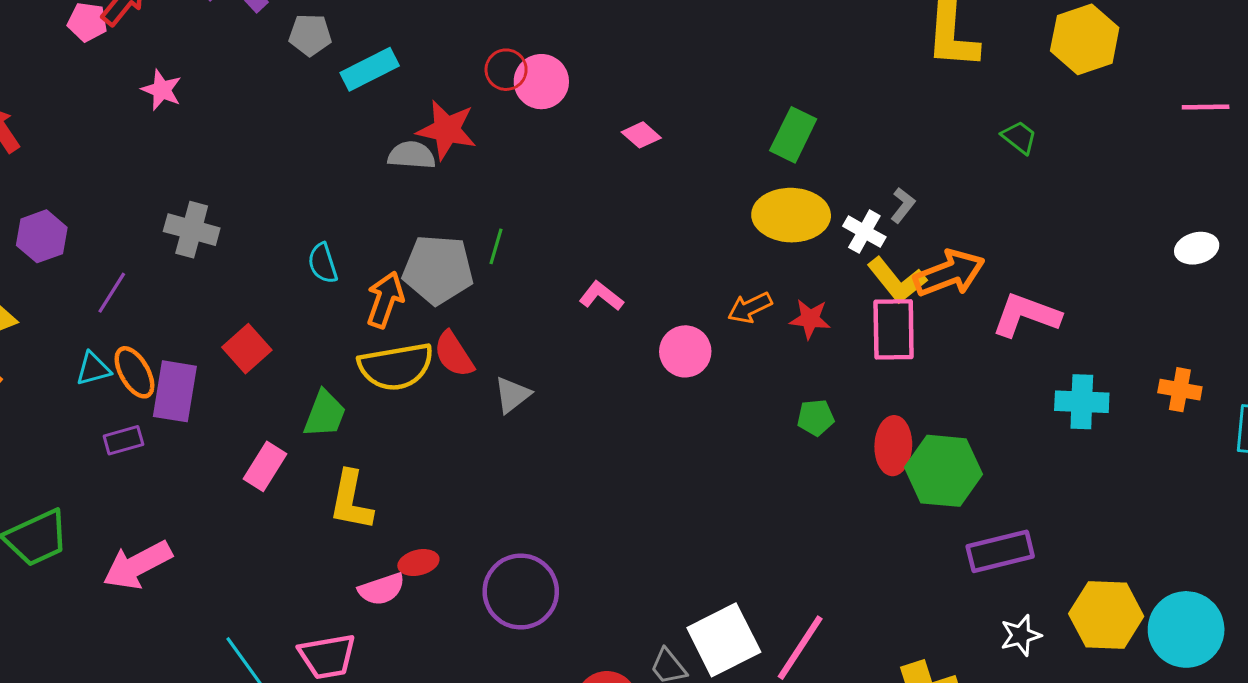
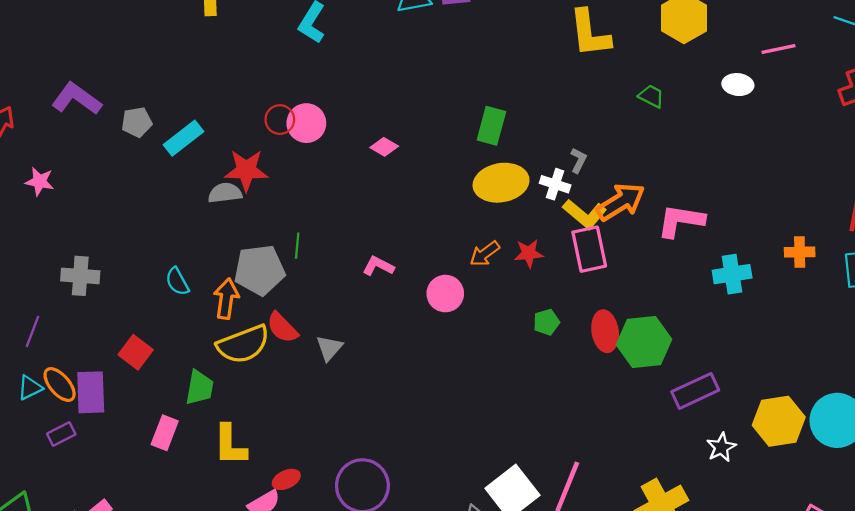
white ellipse: (1197, 248) -> (738, 85), moved, turned 32

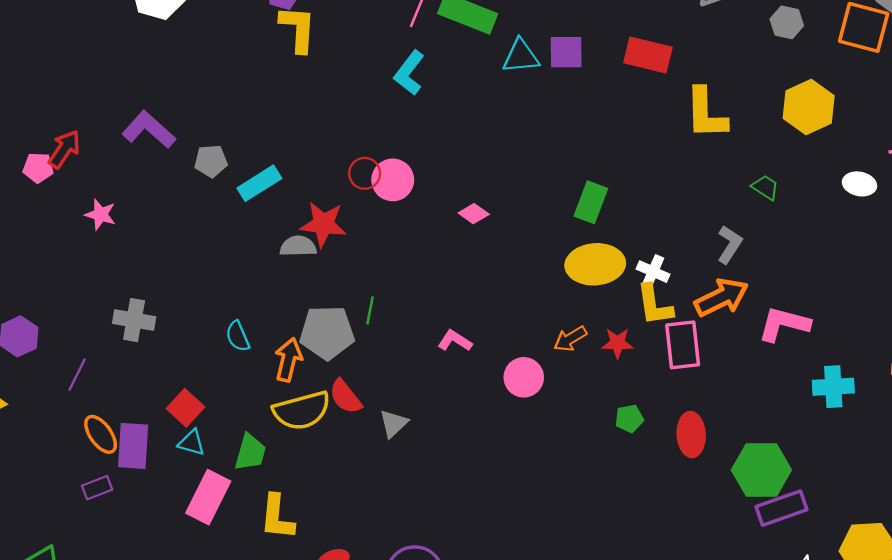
gray L-shape: (578, 160) -> (730, 244), moved, size x1.4
yellow L-shape: (585, 214) -> (654, 305), moved, turned 36
green hexagon: (644, 342) -> (761, 470), moved
cyan triangle: (30, 388) -> (192, 443), moved, turned 36
pink rectangle: (165, 433) -> (208, 497), size x1.4

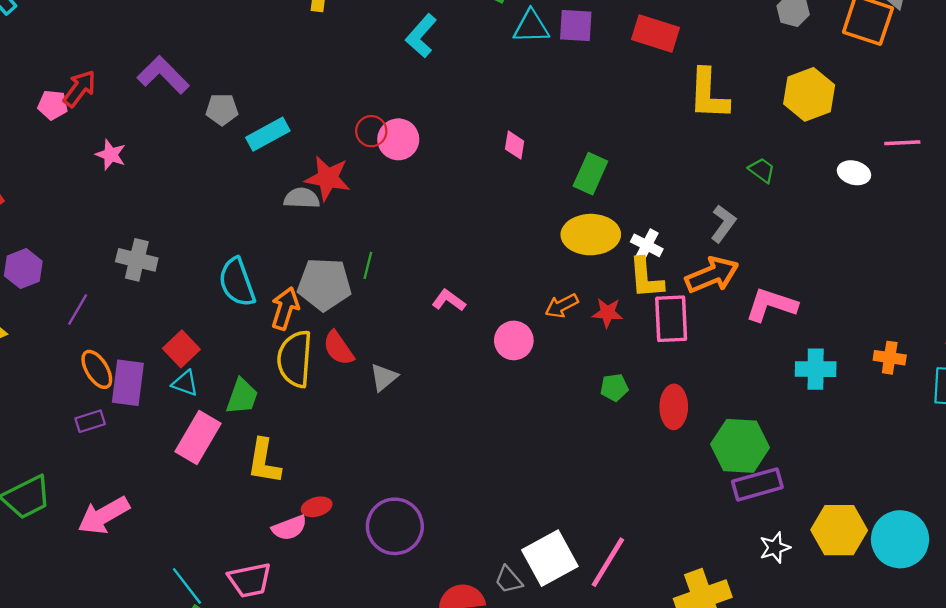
pink diamond: (474, 214) -> (515, 145), moved, turned 60
cyan semicircle: (238, 336) -> (237, 282), size x1.6
yellow semicircle: (302, 411) -> (295, 359), turned 106

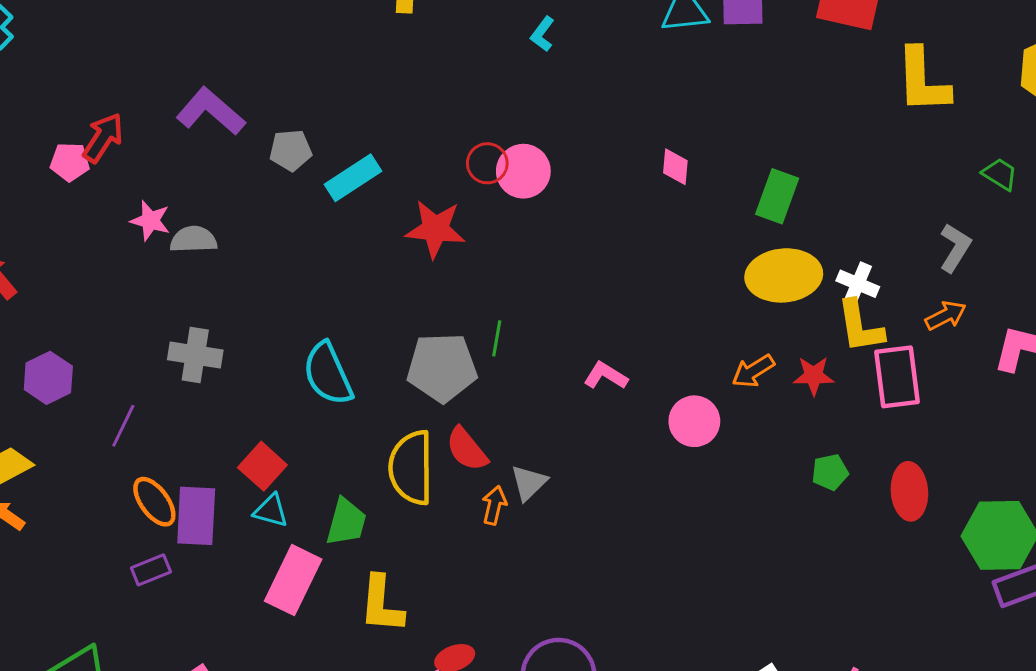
cyan L-shape: (421, 36) -> (542, 34), size x0.6
gray semicircle: (302, 198) -> (193, 239), moved
orange arrow: (712, 275) -> (946, 316), size x0.6
orange arrow: (285, 308) -> (494, 505), moved, size x0.7

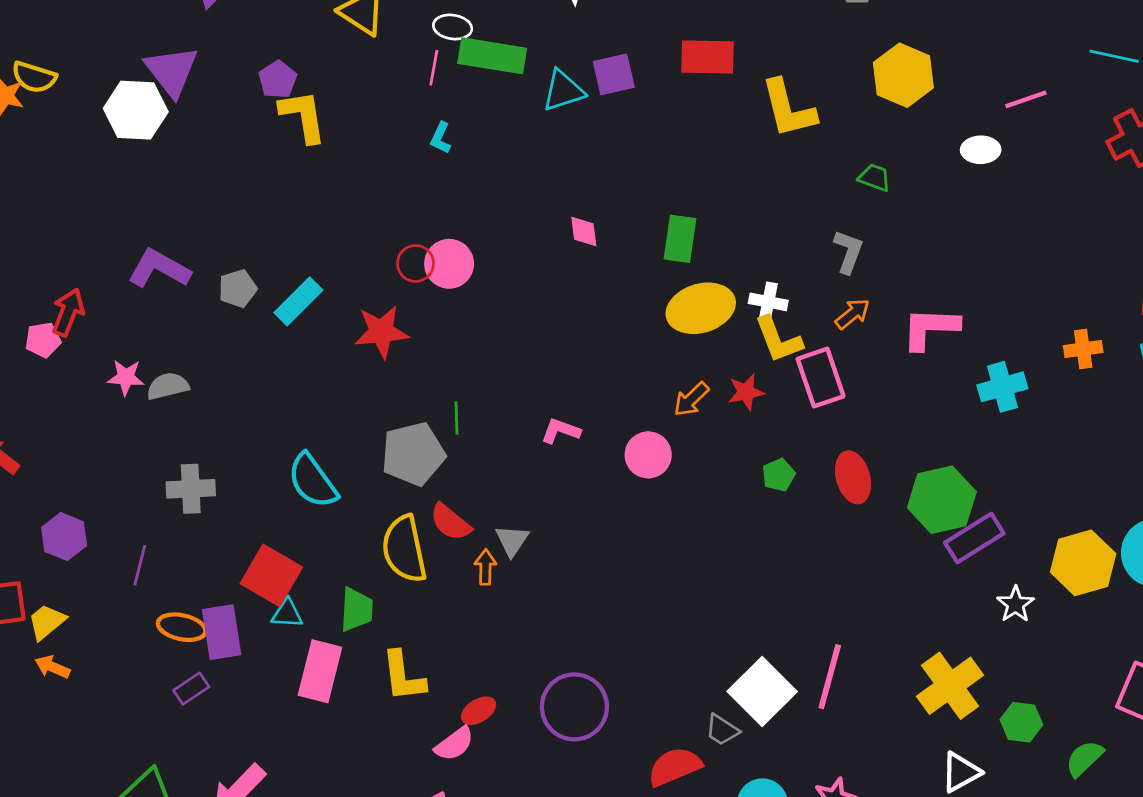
red square: (262, 466) -> (271, 575), size x1.4
orange ellipse: (154, 502) -> (182, 627), turned -30

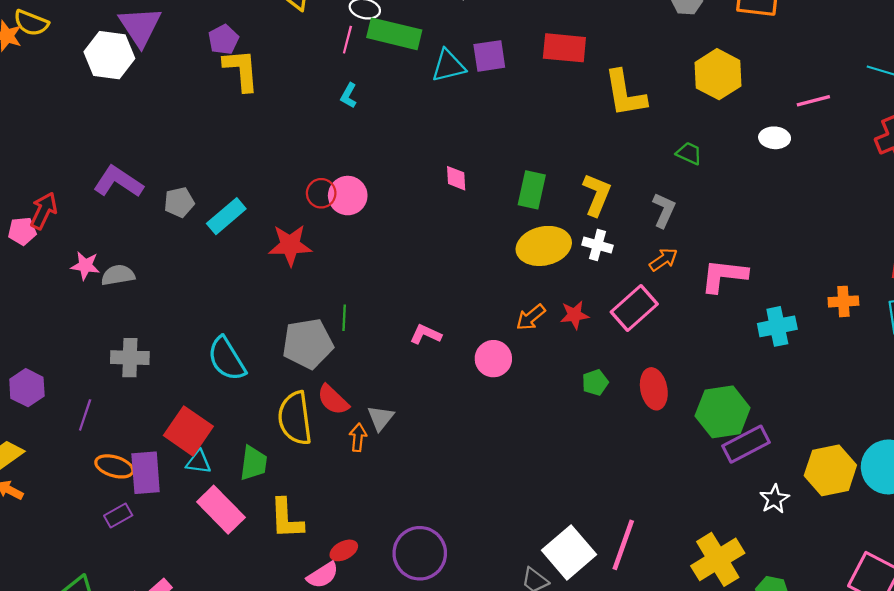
yellow L-shape: (778, 339) -> (597, 195), moved, turned -141
pink rectangle: (821, 378) -> (634, 308), turned 63
pink rectangle: (320, 671) -> (221, 510), turned -63

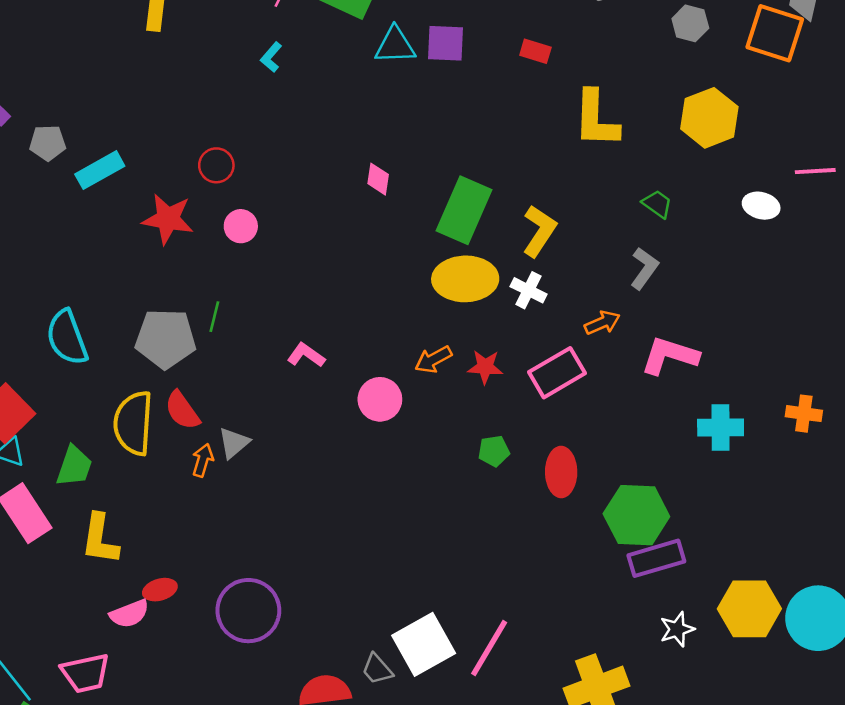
red rectangle: (564, 48) -> (535, 51), size x0.6
green rectangle: (532, 190) -> (464, 210), size x1.4
pink circle: (348, 196) -> (241, 226), moved, size x0.7
gray L-shape: (664, 210) -> (644, 268), moved

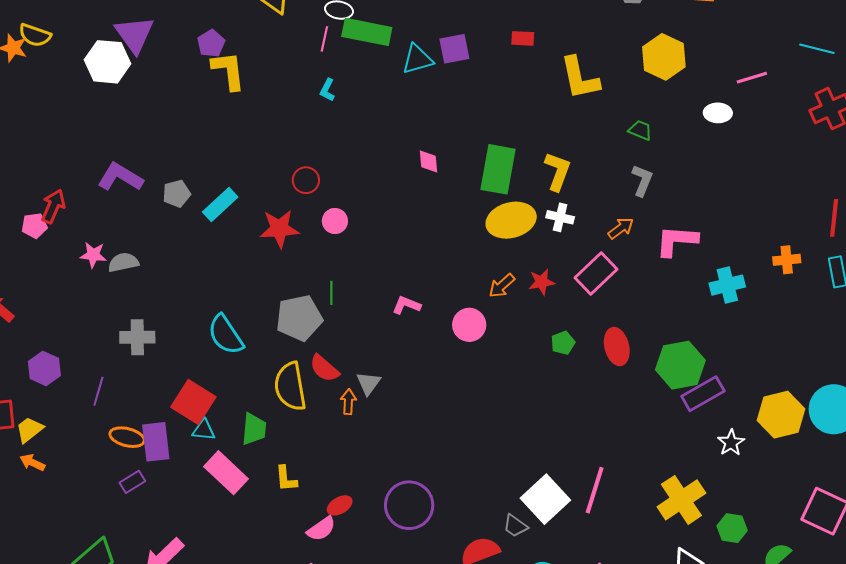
yellow L-shape: (100, 539) -> (286, 479), size x0.7

